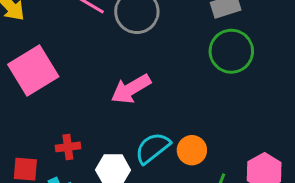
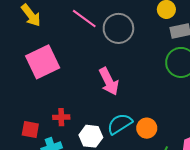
pink arrow: (131, 89) -> (109, 81), turned -92

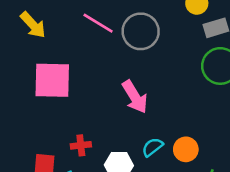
pink square: (43, 62) -> (52, 80), turned 32
cyan semicircle: (120, 124) -> (152, 147), size x0.7

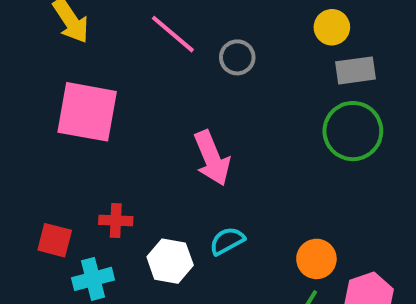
gray circle: (141, 31) -> (237, 57), size x0.6
orange circle: (186, 149) -> (316, 259), moved

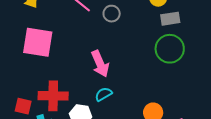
red cross: (116, 221) -> (53, 96), size x1.8
cyan semicircle: (227, 241) -> (104, 94), moved

